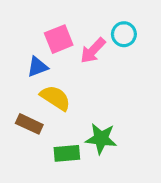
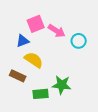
cyan circle: (124, 34) -> (79, 41), moved
pink arrow: (93, 51) -> (57, 31), turned -102

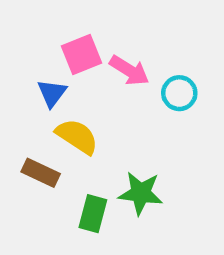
blue triangle: (23, 41) -> (52, 93), turned -32
green rectangle: (41, 94) -> (93, 214), turned -70

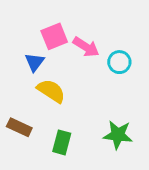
brown rectangle: (41, 173) -> (19, 127), moved
green star: (141, 193) -> (118, 135), moved

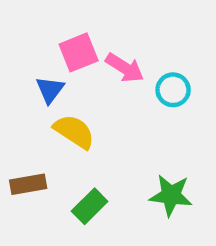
brown rectangle: (19, 127) -> (28, 184), turned -35
green rectangle: (62, 142) -> (90, 206), turned 30

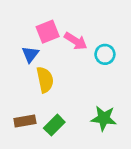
yellow semicircle: (74, 132) -> (45, 80), turned 45
brown rectangle: (28, 184) -> (25, 121), moved

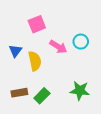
pink arrow: (76, 41) -> (58, 47), moved
blue triangle: (30, 54) -> (15, 51), moved

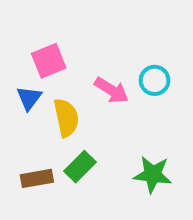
pink square: (37, 24) -> (49, 61), moved
green rectangle: (42, 96) -> (80, 167), moved

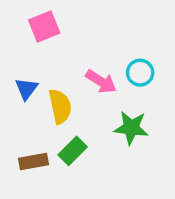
pink square: (49, 61) -> (44, 26), moved
green star: (153, 174) -> (131, 128), moved

